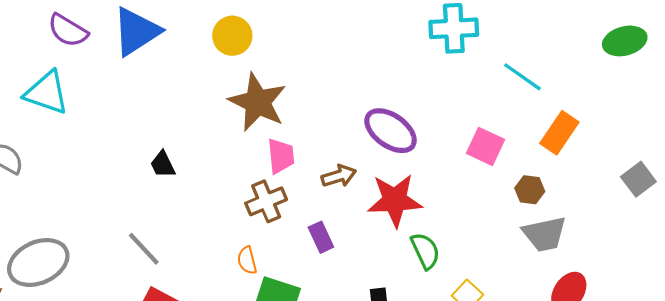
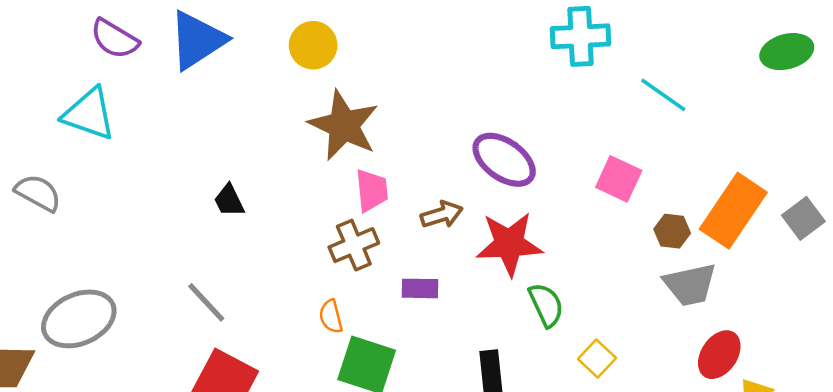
orange rectangle: (559, 133) -> (733, 211), moved, size x1.4
purple rectangle: (321, 237) -> (420, 288), turned -64

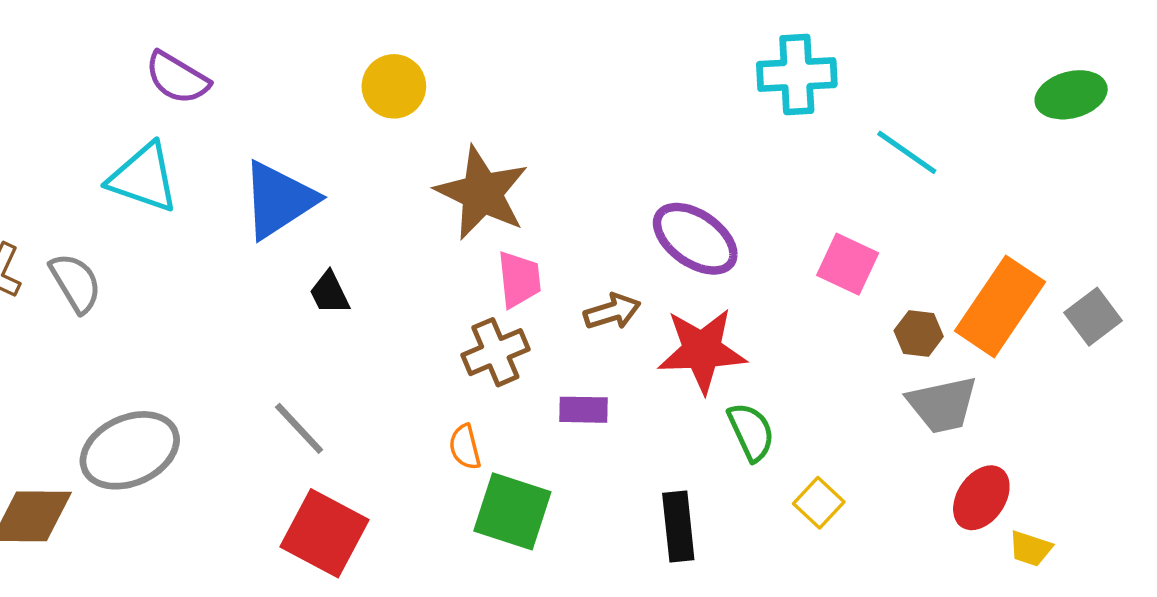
blue triangle: (197, 40) -> (279, 200), moved
yellow circle: (313, 45) -> (394, 86), moved
gray semicircle: (38, 193) -> (76, 283), turned 30

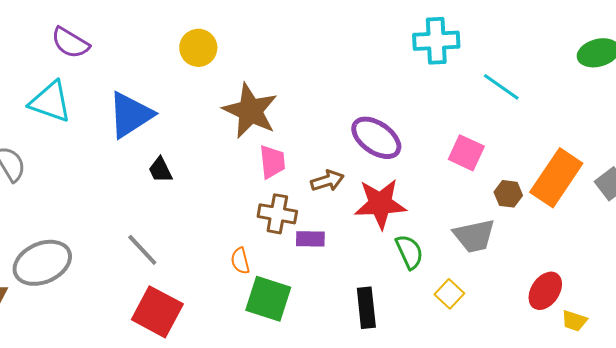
brown cross: (495, 352) -> (277, 214), moved, turned 33
gray trapezoid: (942, 405) -> (474, 236), moved

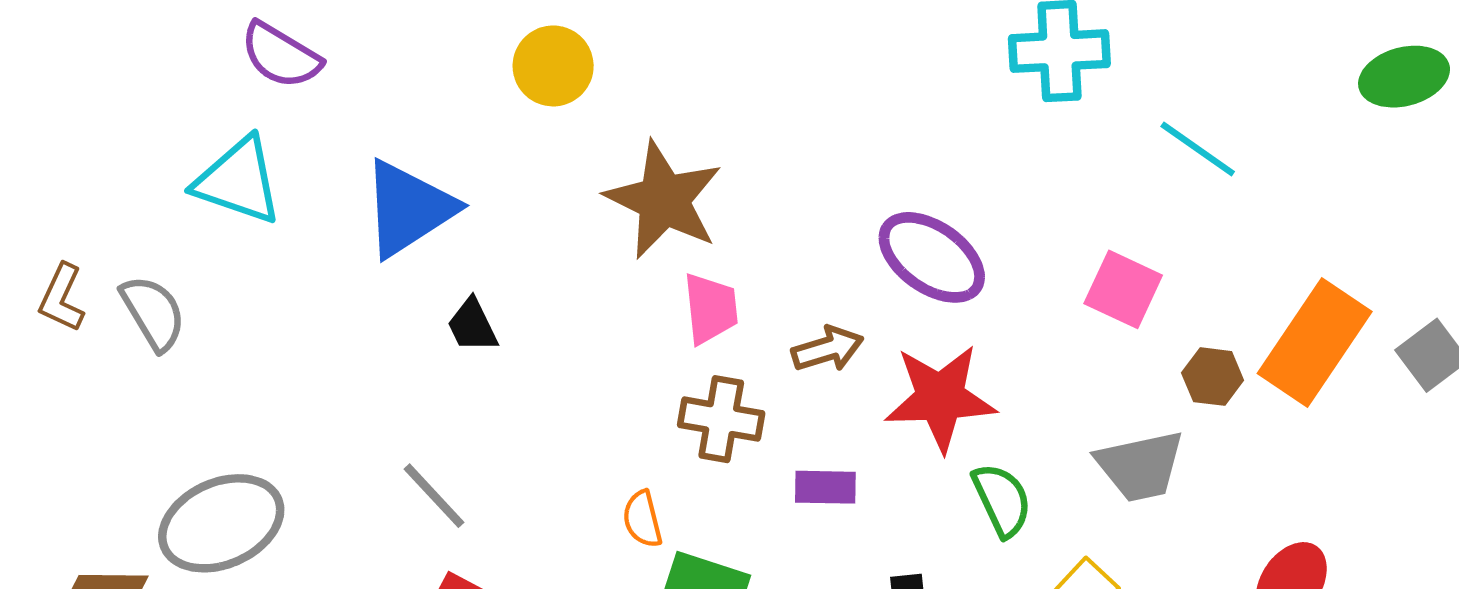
purple rectangle: (310, 239) -> (825, 487), moved

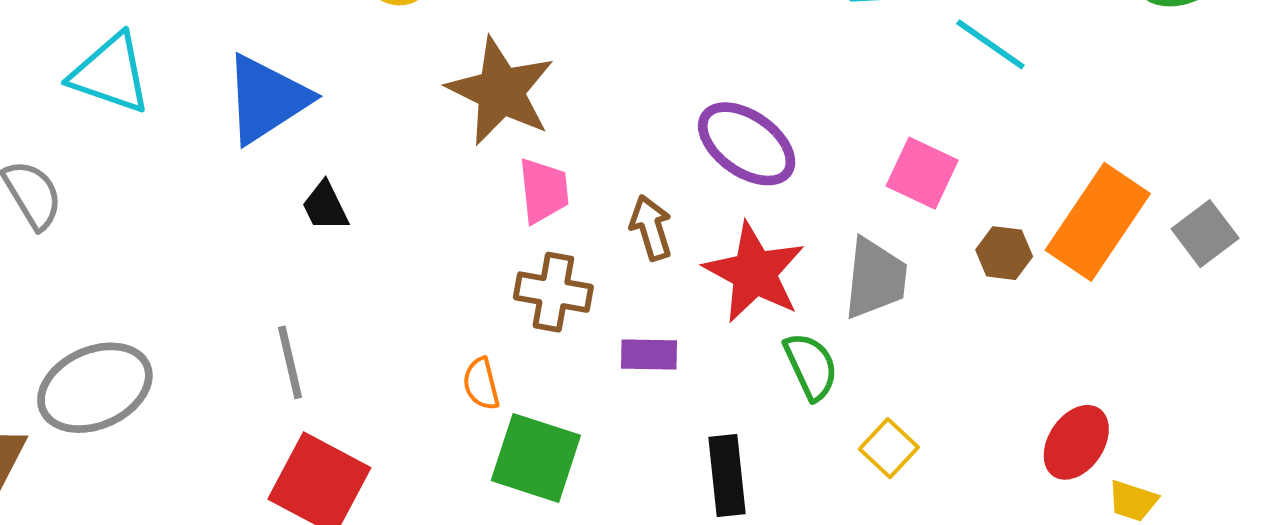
brown arrow: (828, 349) -> (651, 228), turned -90
red star: (940, 398) -> (754, 273), turned 30
gray trapezoid: (1140, 466) -> (875, 278), moved, turned -72
gray line: (434, 496) -> (290, 362), turned 30

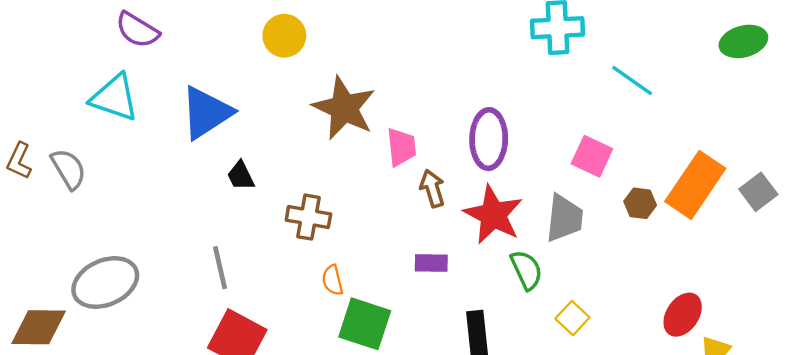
purple ellipse: (747, 144) -> (489, 139), turned 56
pink trapezoid: (544, 191) -> (401, 147), moved
brown cross: (553, 292) -> (308, 217), moved

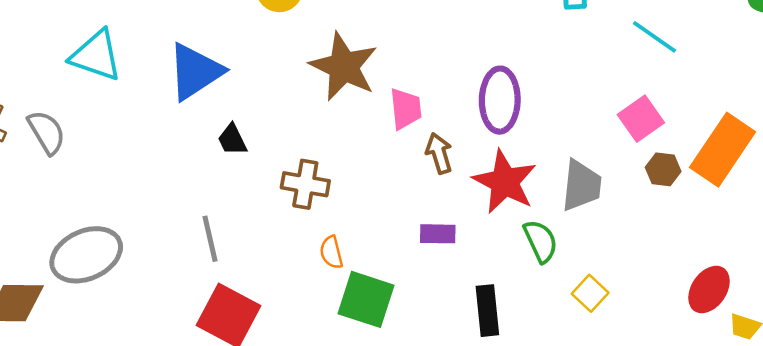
pink square: (592, 156) -> (641, 119), moved, turned 30

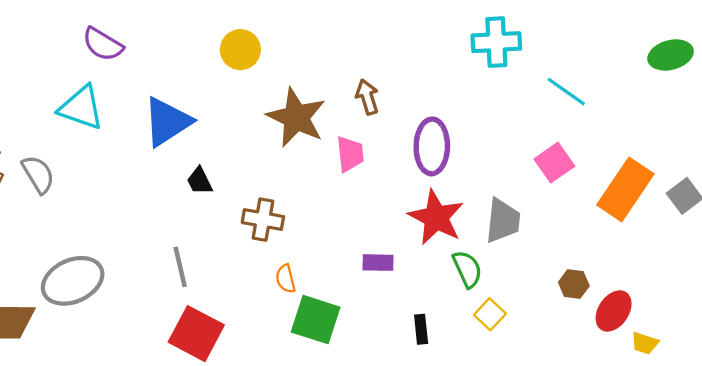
brown arrow: (439, 153) -> (367, 97), moved
brown hexagon: (663, 169) -> (574, 284), moved
yellow square: (590, 293) -> (490, 314), moved
black rectangle: (487, 311) -> (421, 329), size x0.7

